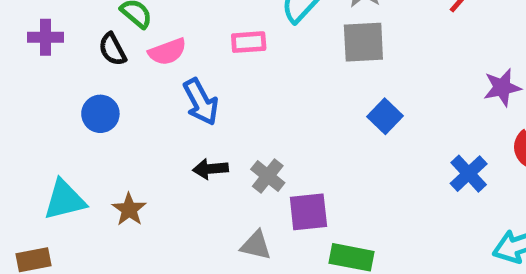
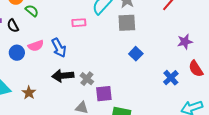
black semicircle: (112, 49) -> (13, 26), moved
pink semicircle: (167, 52) -> (36, 46), moved
black arrow: (210, 169) -> (63, 76), size x1.5

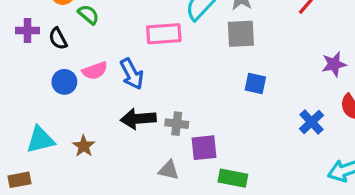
pink rectangle: (79, 23) -> (164, 34), size x1.5
blue square: (136, 54) -> (255, 83), turned -32
gray cross: (87, 79) -> (177, 124), turned -32

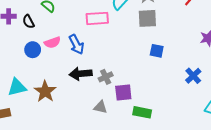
gray cross: (177, 124) -> (106, 77), turned -32
brown star: (84, 146) -> (45, 91), size x1.5

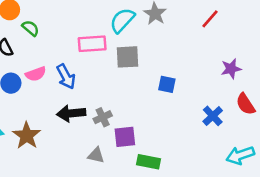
gray square: (147, 18) -> (128, 57), moved

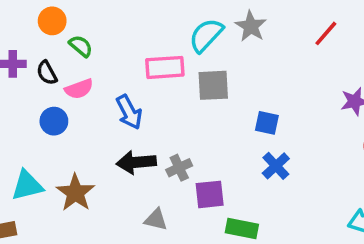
pink semicircle: (36, 74) -> (79, 89), moved
blue cross: (213, 116) -> (276, 166), moved
gray triangle: (96, 155) -> (156, 220), moved

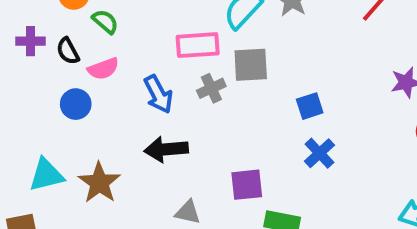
blue square: (267, 123) -> (310, 106), turned -30
gray cross: (179, 168) -> (211, 88), moved

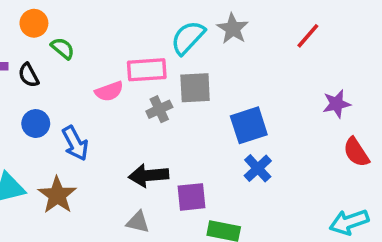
pink semicircle: (103, 69) -> (109, 91), moved
blue arrow: (158, 94) -> (75, 143), moved
blue square: (310, 106) -> (249, 125), size x1.5
black arrow: (166, 149) -> (149, 175), moved

